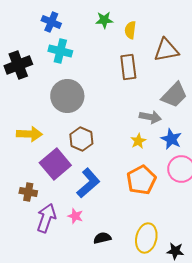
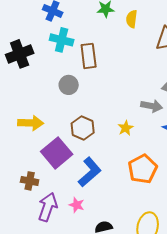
brown rectangle: (128, 67) -> (89, 56), moved
gray circle: (67, 96) -> (69, 85), size x0.6
yellow star: (138, 141) -> (126, 128), moved

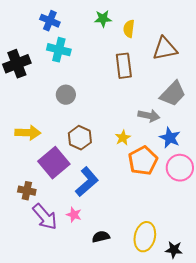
brown rectangle: (89, 56) -> (124, 66), moved
orange pentagon: (143, 169) -> (143, 161), moved
purple arrow: (48, 207) -> (45, 217), turned 120

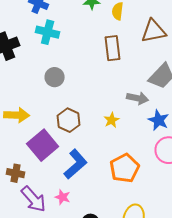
orange pentagon: (143, 161) -> (125, 168), moved

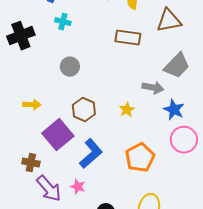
cyan cross: (48, 32) -> (63, 22), size x0.7
brown rectangle: (113, 48) -> (128, 38), turned -75
yellow arrow: (17, 115) -> (32, 105), size x0.7

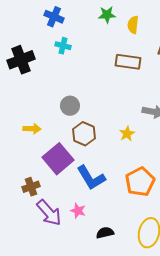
gray circle: (70, 67) -> (70, 106), moved
blue L-shape: (91, 154) -> (91, 178), turned 100
brown cross: (31, 163) -> (31, 187), turned -30

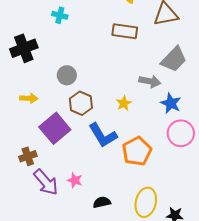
black cross: (21, 60) -> (24, 48), moved
blue L-shape: (91, 178) -> (103, 135), moved

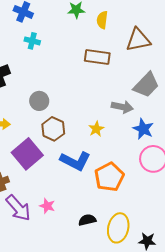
blue L-shape: (103, 135) -> (75, 161), turned -32
black semicircle: (102, 202) -> (87, 220), moved

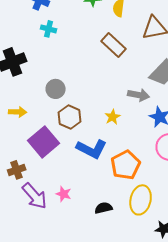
brown rectangle: (97, 57) -> (114, 45), turned 35
yellow ellipse: (118, 228) -> (141, 200), moved

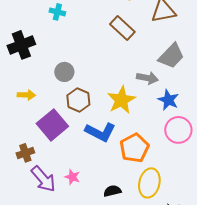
yellow star: (113, 117) -> (121, 100), size x1.8

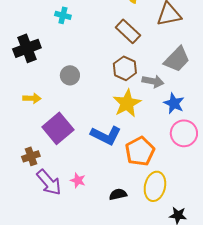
brown hexagon: (78, 100) -> (125, 68), moved

